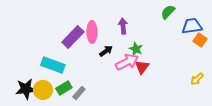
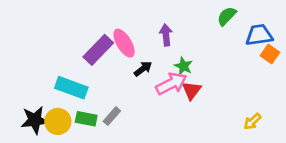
pink ellipse: (92, 32) -> (124, 43), turned -30
yellow arrow: (197, 79) -> (252, 121), moved
green rectangle: (64, 88) -> (86, 119), turned 42
gray rectangle: (79, 93) -> (112, 116), moved

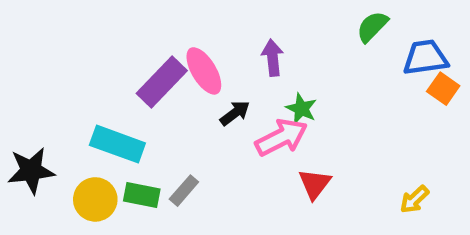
red triangle: (192, 90) -> (315, 184), moved
black star: (35, 120) -> (31, 171), moved

